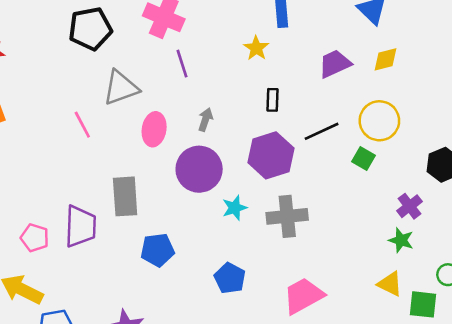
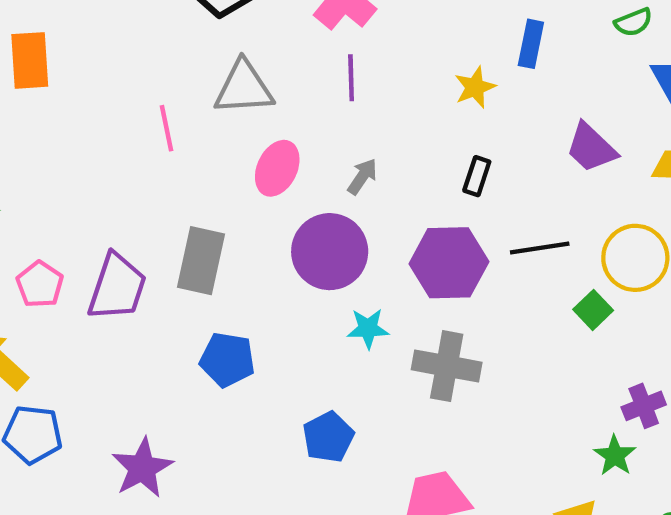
purple trapezoid: (335, 64) -> (591, 148), turned -128

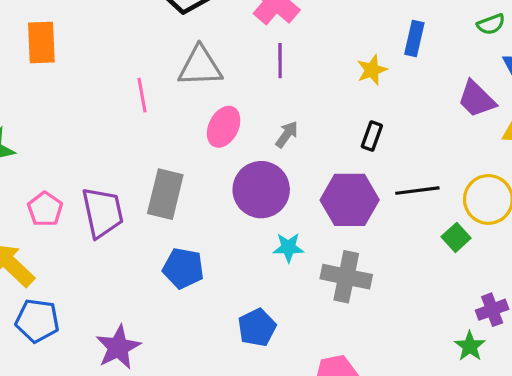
purple trapezoid: (591, 148) -> (477, 99), moved
purple trapezoid: (117, 287) -> (103, 212), turned -32

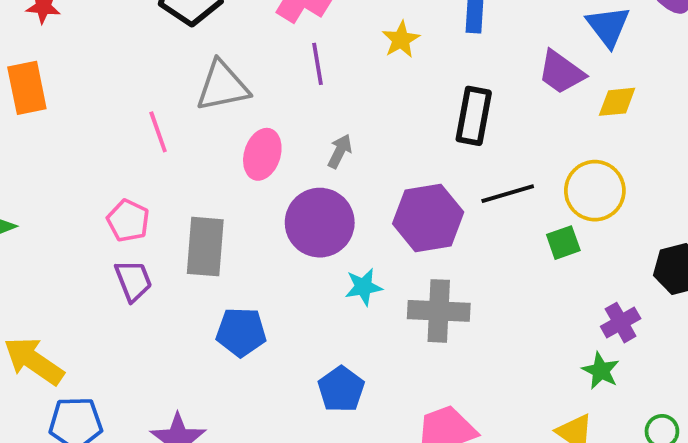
yellow star: (372, 70) -> (401, 40), moved
black rectangle: (372, 136) -> (474, 116), moved, size x1.6
pink pentagon: (45, 209) -> (128, 221), moved
purple trapezoid: (103, 212) -> (133, 281), size x0.7
green square: (456, 237) -> (563, 243), turned 32

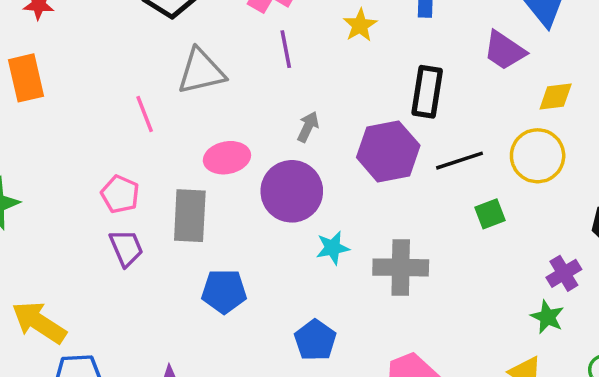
yellow diamond: (617, 102) -> (556, 96), moved
pink ellipse: (262, 154) -> (227, 158), moved, turned 63
purple hexagon: (428, 218) -> (388, 151), moved
green square: (563, 243) -> (490, 214), moved

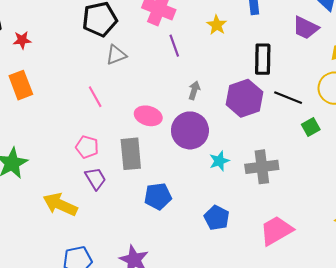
gray triangle: (201, 71) -> (116, 55), moved, size x0.7
pink ellipse: (227, 158) -> (148, 116), turned 35
black line: (460, 161) -> (288, 98), turned 48
yellow arrow: (39, 322) -> (60, 204), moved

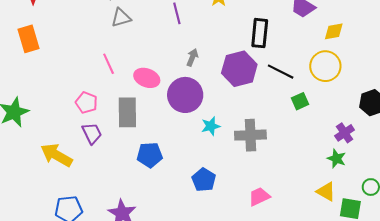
pink line: (95, 97) -> (109, 64), moved
pink trapezoid: (276, 231) -> (259, 197), size x0.7

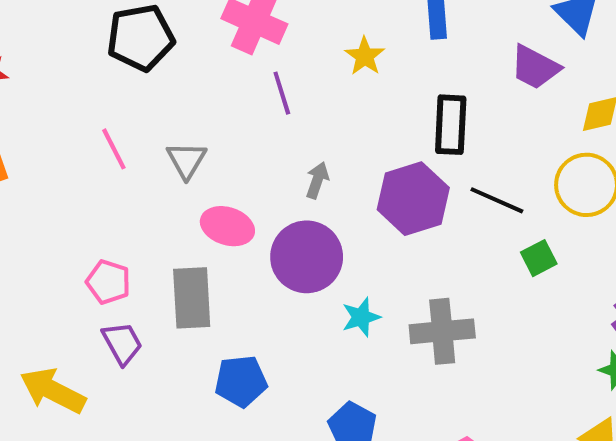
gray triangle: (121, 18) -> (187, 160), moved, turned -40
pink line: (109, 64) -> (114, 149), moved

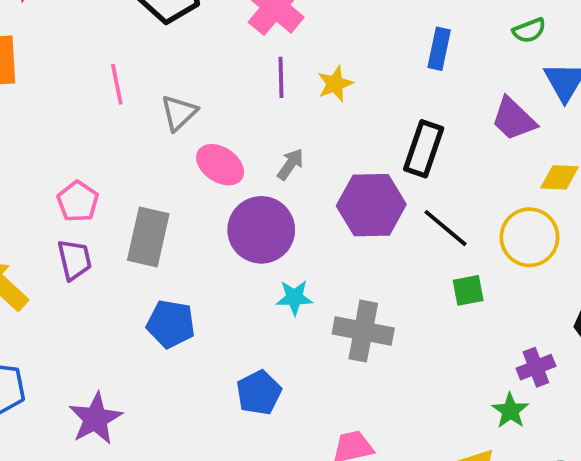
yellow star: (365, 56) -> (335, 84), moved
pink ellipse: (227, 226) -> (220, 165), moved

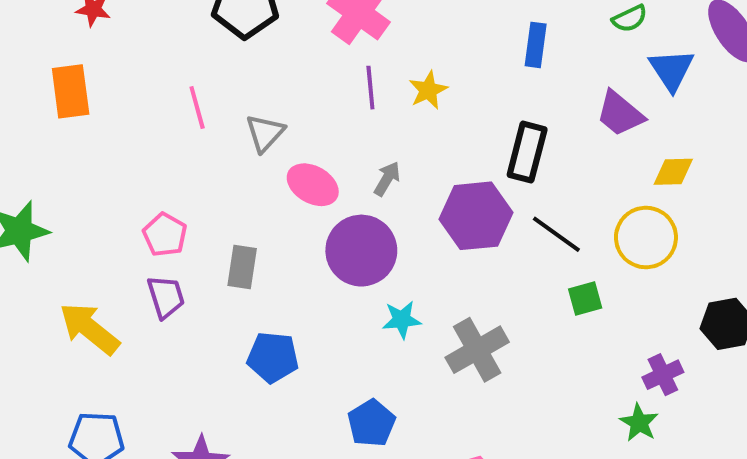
gray rectangle: (148, 237) -> (242, 267), size x0.7
gray cross: (363, 331) -> (477, 350), turned -36

